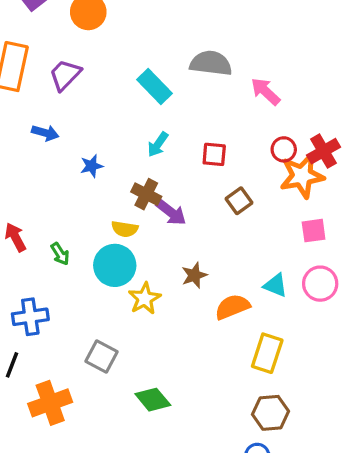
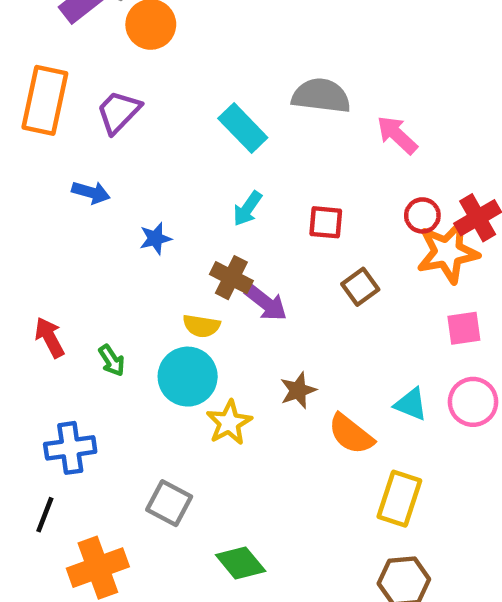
orange semicircle: (232, 307) -> (351, 434), turned -120

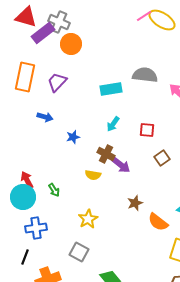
cyan rectangle: (243, 128) -> (111, 89), turned -55
cyan circle: (188, 377) -> (23, 197), moved
yellow star: (229, 423) -> (88, 219), moved

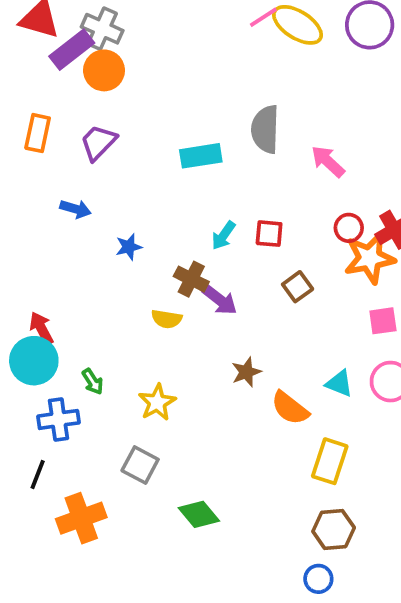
orange circle: (71, 44) -> (104, 70), moved
gray semicircle: (145, 75) -> (265, 129), turned -95
orange rectangle: (25, 77) -> (38, 133), size x0.7
cyan arrow: (113, 124) -> (224, 235), moved
green arrow: (54, 190) -> (93, 382), moved

